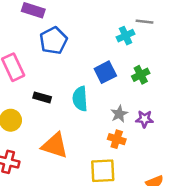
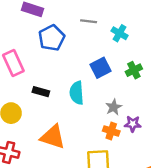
gray line: (144, 22) -> (89, 21), moved
cyan cross: (126, 36) -> (120, 33), turned -35
purple star: (144, 119) -> (133, 124), moved

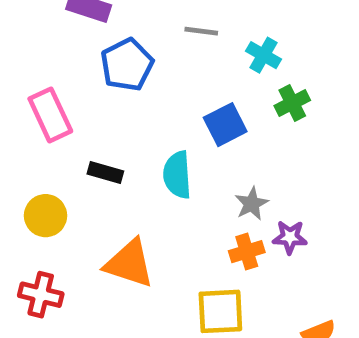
green cross: (134, 70) -> (292, 103), moved
orange cross: (111, 131) -> (247, 252), turned -35

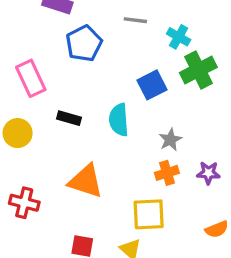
green cross: (292, 103) -> (198, 70), size x1.5
yellow circle: (46, 216) -> (18, 133), moved
purple star: (290, 237) -> (208, 173), moved

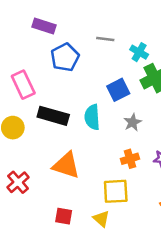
black rectangle: (69, 118) -> (53, 116), size x1.6
gray star: (170, 140) -> (133, 122), moved
red cross: (24, 203) -> (18, 182), turned 35

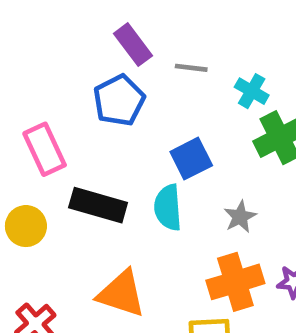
purple rectangle: (44, 26) -> (133, 45), moved, turned 35
blue square: (118, 90) -> (191, 159), moved
orange cross: (130, 159) -> (235, 282), size x1.6

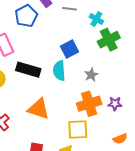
blue pentagon: (119, 100) -> (26, 16), moved

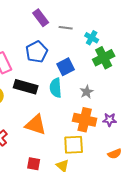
blue pentagon: (26, 16) -> (37, 52), moved
orange cross: (89, 104) -> (85, 120), turned 30

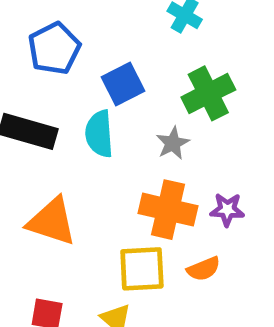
green cross: (104, 58) -> (208, 93), moved
orange semicircle: (115, 154) -> (204, 269), moved

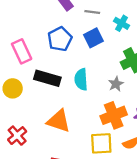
blue square: (123, 84) -> (93, 38), moved
orange cross: (168, 210) -> (114, 115), turned -35

